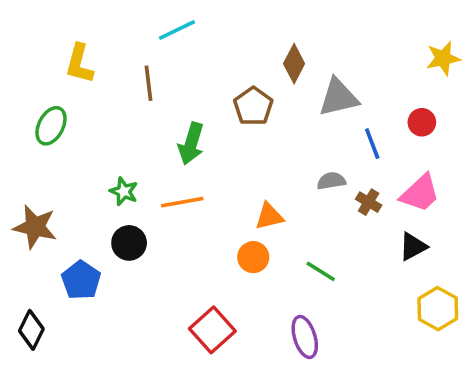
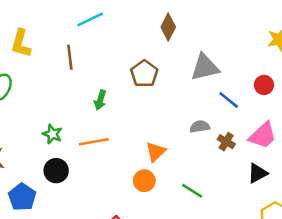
brown diamond: (294, 64) -> (168, 27), moved
green arrow: (191, 144) -> (100, 100), size x0.7
blue line: (372, 144) -> (229, 100), turned -30
orange triangle: (269, 216) -> (156, 152), turned -30

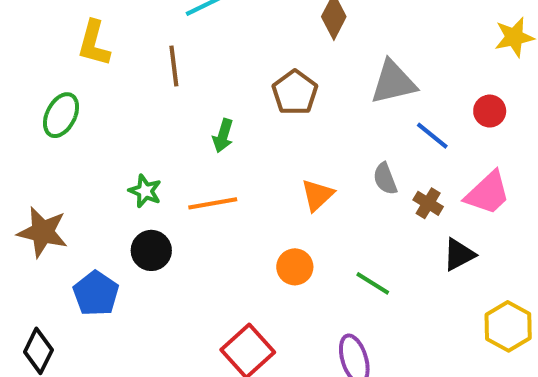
gray semicircle: (200, 127) -> (385, 179), turned -102
orange triangle: (156, 152) -> (317, 195), moved
black triangle: (258, 173) -> (459, 255), moved

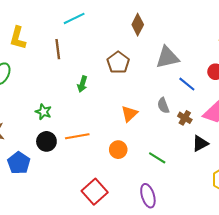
orange line: (213, 203) -> (77, 136), moved

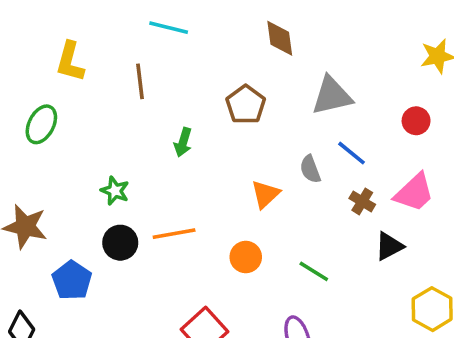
cyan line: (74, 18) -> (169, 28), turned 40
brown diamond: (138, 25) -> (280, 38), turned -35
blue line: (187, 84) -> (352, 153), moved
gray semicircle: (163, 106) -> (310, 169), moved

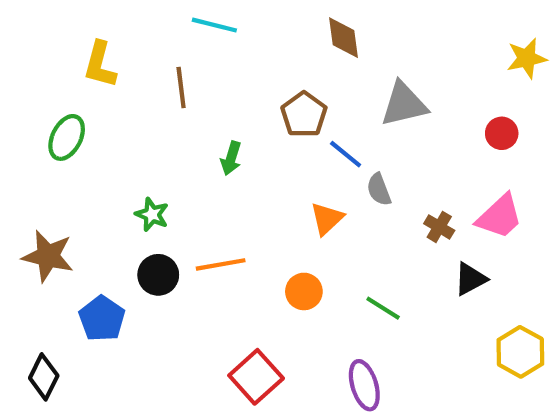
blue line: (352, 153) -> (346, 154), moved

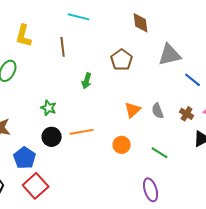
blue line: (346, 154) -> (193, 80), moved
gray semicircle: (379, 189) -> (158, 111), moved
red square: (256, 377) -> (36, 186), moved

